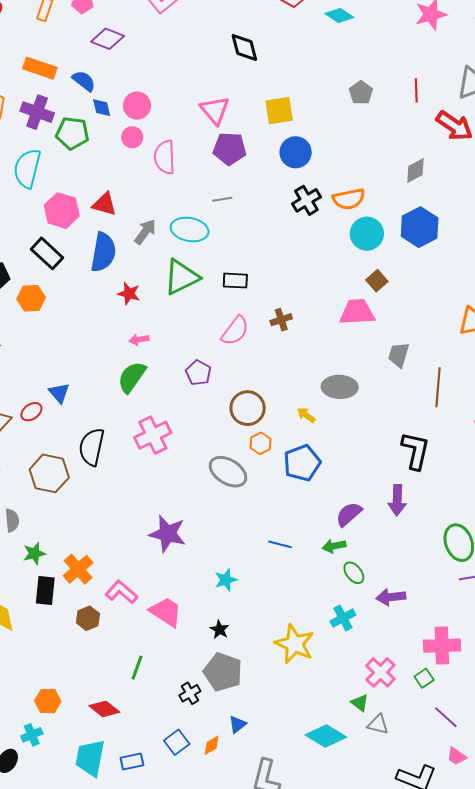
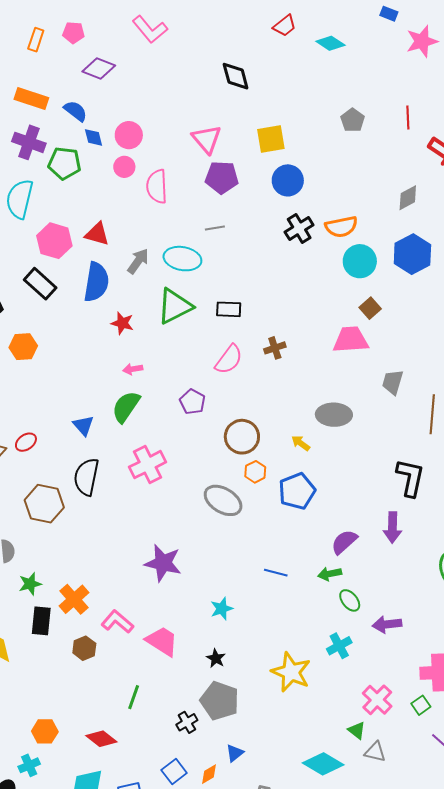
orange hexagon: (31, 298) -> (23, 347), moved
blue triangle: (59, 393) -> (83, 425), moved

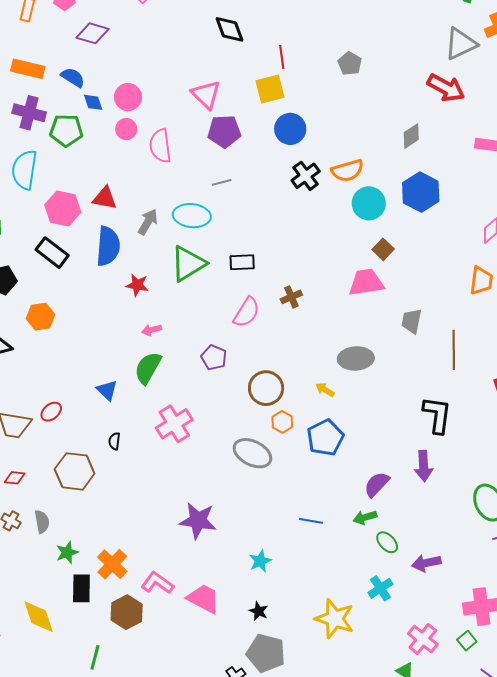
red line: (408, 117) -> (282, 57), moved
black semicircle: (86, 477) -> (114, 441), size x0.5
brown hexagon: (84, 648) -> (127, 612), size x1.4
green line: (134, 697) -> (95, 657), moved

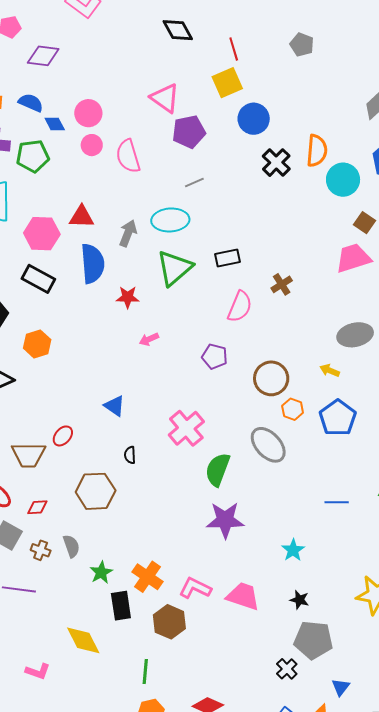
orange semicircle: (348, 171) -> (317, 151), turned -60
green semicircle: (148, 368) -> (218, 470), moved
gray ellipse: (252, 453) -> (268, 445), turned 30

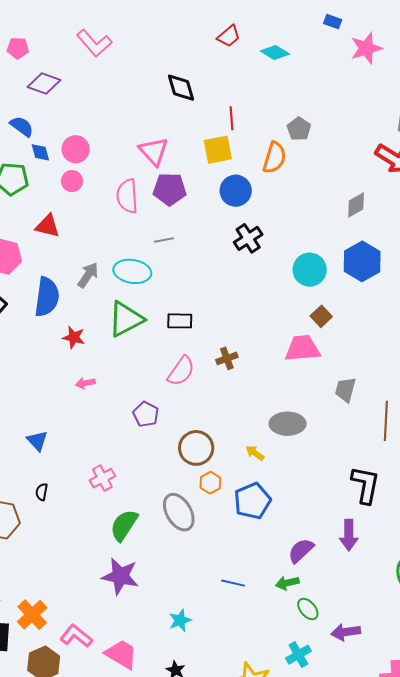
orange semicircle: (317, 151) -> (274, 158), moved
pink semicircle: (128, 156) -> (127, 196), moved
red triangle: (82, 217) -> (48, 226), moved
pink cross: (186, 428) -> (102, 478), size x0.7

